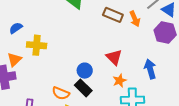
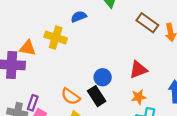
blue semicircle: (16, 28) -> (79, 17), moved
red triangle: (114, 57) -> (138, 70), turned 42
orange triangle: (14, 60) -> (28, 48), turned 42

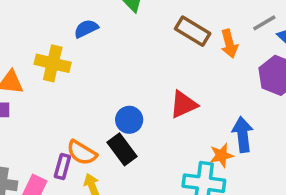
orange star: (139, 97) -> (221, 155), moved
purple rectangle: (33, 103) -> (62, 166), moved

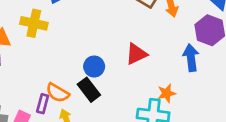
blue arrow: (243, 135) -> (191, 58), moved

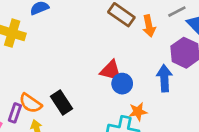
red triangle: (136, 54) -> (111, 71), turned 35
blue circle: (94, 67) -> (122, 84), moved

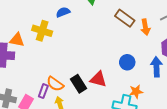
red triangle: (111, 71) -> (98, 79), moved
blue circle: (122, 84) -> (127, 62), moved

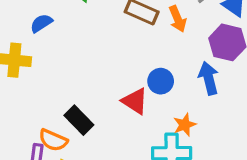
red triangle: (98, 79) -> (135, 101), moved, turned 30
black rectangle: (79, 84) -> (79, 120), moved

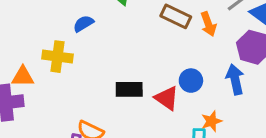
black rectangle: (79, 120) -> (129, 89), moved, turned -48

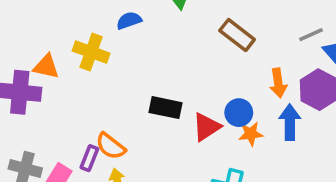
orange arrow: (208, 24) -> (278, 83), moved
red triangle: (167, 98) -> (207, 127), turned 40
orange star: (212, 121) -> (251, 134), moved

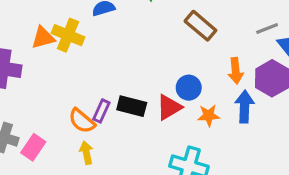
orange triangle: (46, 67) -> (43, 38), moved, turned -30
black rectangle: (166, 108) -> (132, 106), moved
blue circle: (239, 113) -> (189, 88), moved
purple rectangle: (89, 158) -> (101, 111), moved

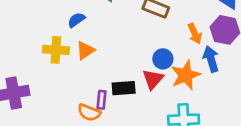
orange triangle: (43, 38) -> (85, 50), moved
orange star: (209, 115) -> (186, 75), size x1.6

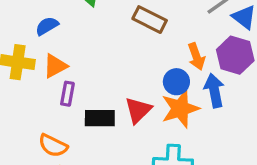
blue circle: (163, 59) -> (176, 82), moved
purple rectangle: (102, 100) -> (67, 94), moved

